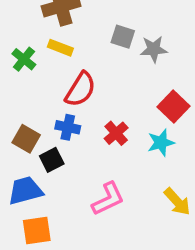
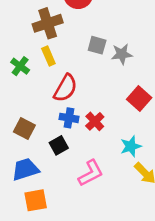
yellow rectangle: (60, 48) -> (48, 56), turned 48
blue cross: (68, 127) -> (69, 118), moved
cyan star: (161, 143) -> (131, 146), moved
black square: (52, 160) -> (59, 145), moved

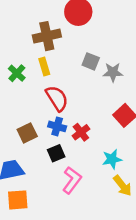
red semicircle: (65, 88) -> (57, 98), turned -68
brown square: (24, 129) -> (27, 133), moved, turned 30
black square: (59, 145) -> (56, 153), moved
pink L-shape: (91, 173) -> (72, 180), turned -32

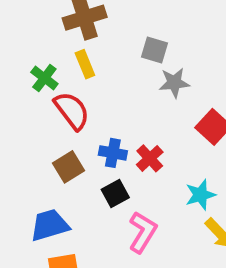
gray star: (113, 72) -> (174, 83), moved
red semicircle: (57, 98) -> (72, 111), moved

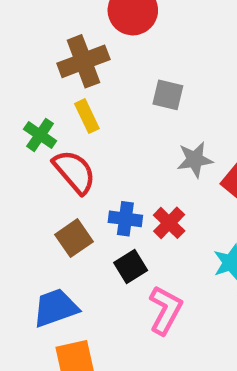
gray star: (174, 83) -> (195, 160), moved

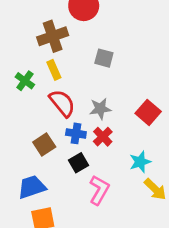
gray star: (195, 160) -> (100, 109), moved
red semicircle: (74, 172) -> (62, 103), moved

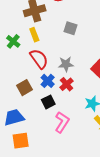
blue cross: (76, 133) -> (48, 81), turned 32

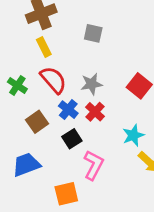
green cross: (13, 41) -> (17, 85), moved
orange square: (21, 141) -> (66, 194), moved

